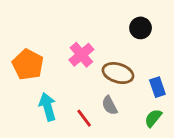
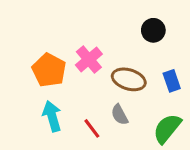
orange pentagon: (28, 65) -> (49, 70), moved
blue rectangle: (157, 87) -> (172, 81), moved
green semicircle: (153, 118) -> (167, 128), size x1.5

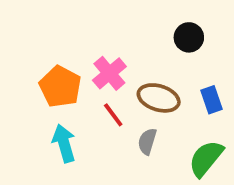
gray semicircle: (120, 115) -> (147, 141), turned 45
red line: (92, 128) -> (113, 115), moved

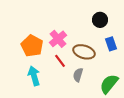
blue rectangle: (212, 100) -> (111, 44), moved

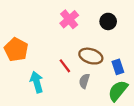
pink cross: (58, 39) -> (69, 19), moved
blue rectangle: (111, 44) -> (118, 67), moved
orange pentagon: (32, 46) -> (16, 50), moved

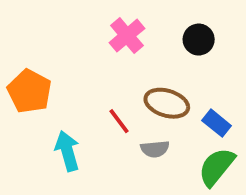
blue rectangle: (118, 67) -> (217, 123), turned -32
gray semicircle: (84, 81) -> (155, 149), turned -112

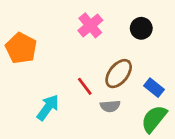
orange pentagon: (29, 91) -> (21, 48), moved
brown ellipse: (167, 103) -> (119, 74), turned -68
cyan arrow: (67, 151) -> (48, 107), turned 52

